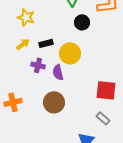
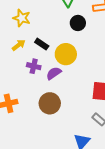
black rectangle: (46, 43) -> (42, 44), turned 48
purple semicircle: (58, 72) -> (54, 73), turned 70

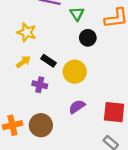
purple semicircle: (54, 73) -> (77, 107), moved
brown circle: (50, 103) -> (41, 125), moved

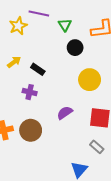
yellow star: (27, 32) -> (18, 26), moved, turned 30
yellow arrow: (23, 62) -> (14, 62), moved
yellow circle: (75, 72) -> (90, 80), moved

